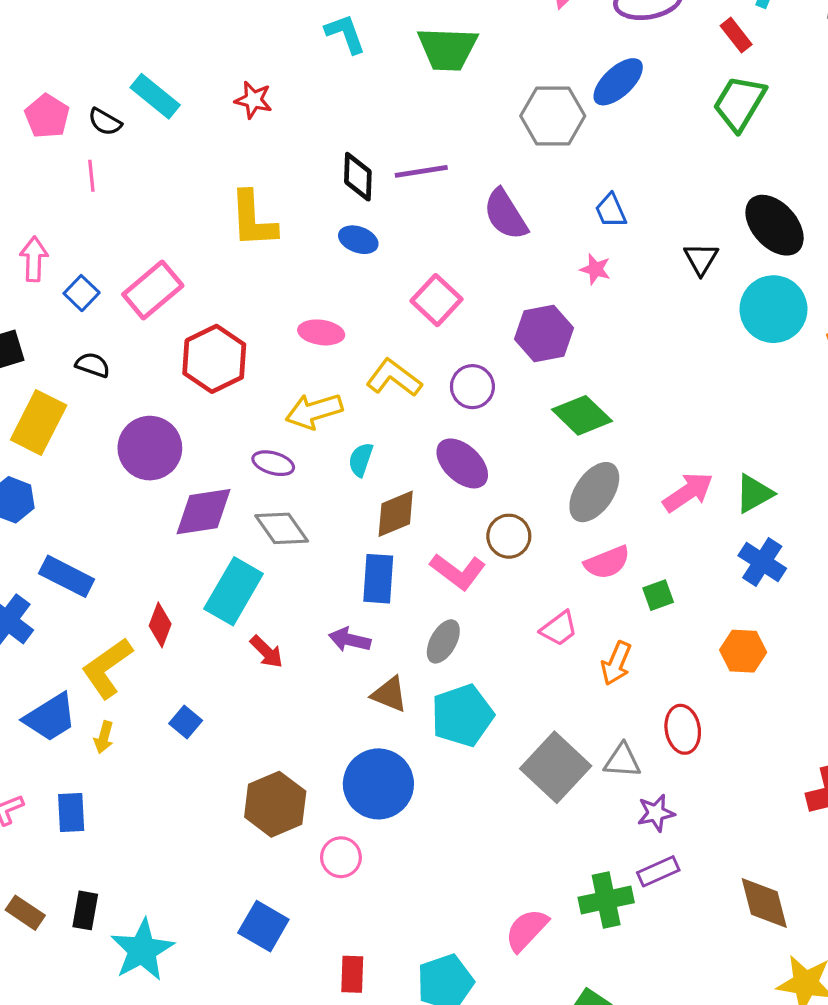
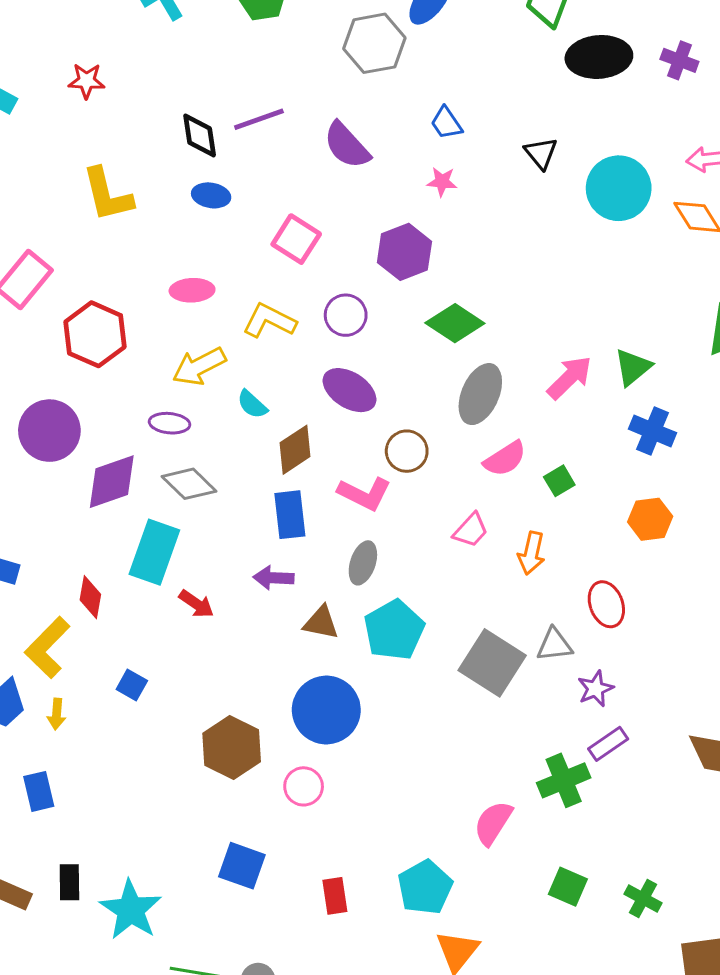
black ellipse: (775, 225) -> (599, 57), moved, turned -42
cyan semicircle: (361, 460) -> (252, 404), turned -56

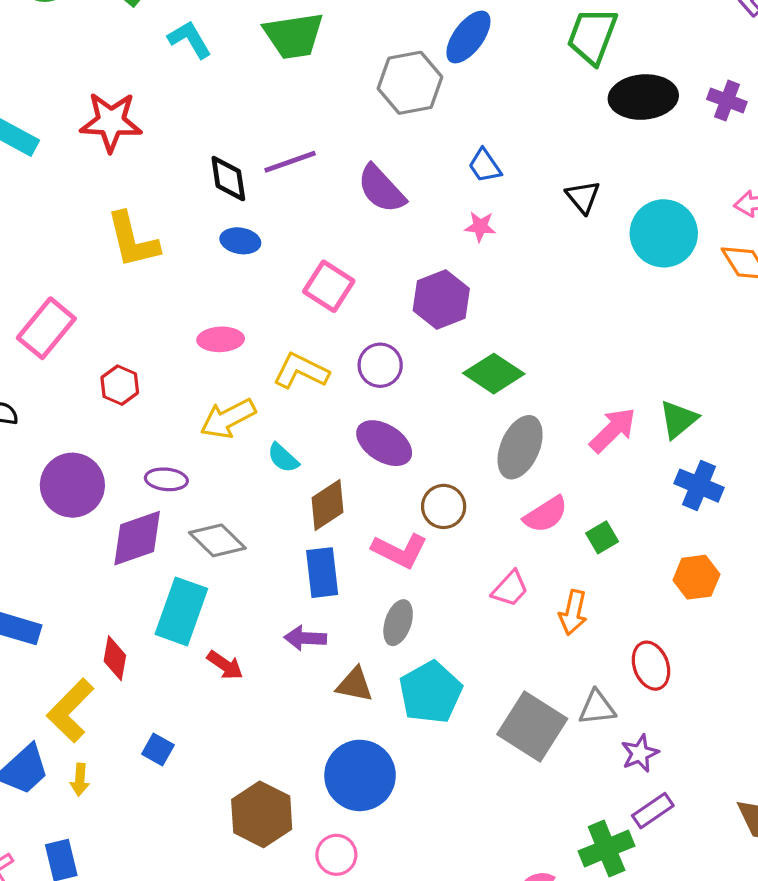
red star: (87, 81) -> (111, 122), size x1.6
red hexagon: (95, 334) -> (120, 385), size x0.6
purple ellipse: (170, 423) -> (166, 479), moved

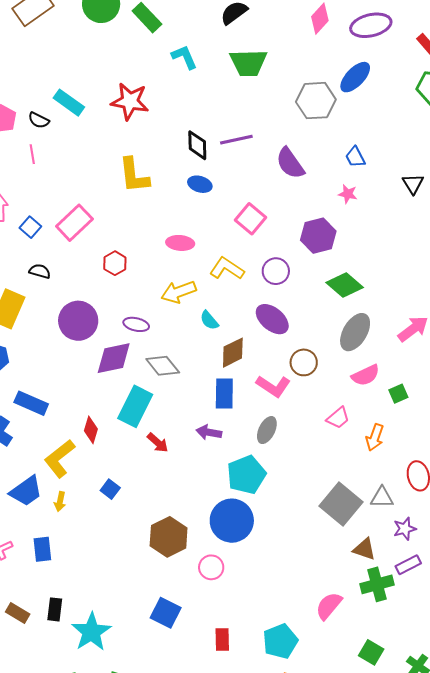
brown triangle: (355, 685) -> (364, 549), moved
cyan pentagon: (430, 692) -> (246, 475), moved

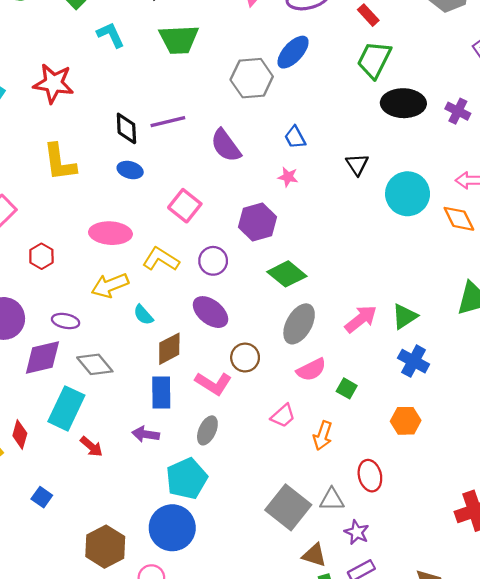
pink ellipse: (180, 243) -> (110, 233), size x1.4
green square: (398, 394) -> (347, 388), turned -36
purple star: (405, 529) -> (357, 532), turned -30

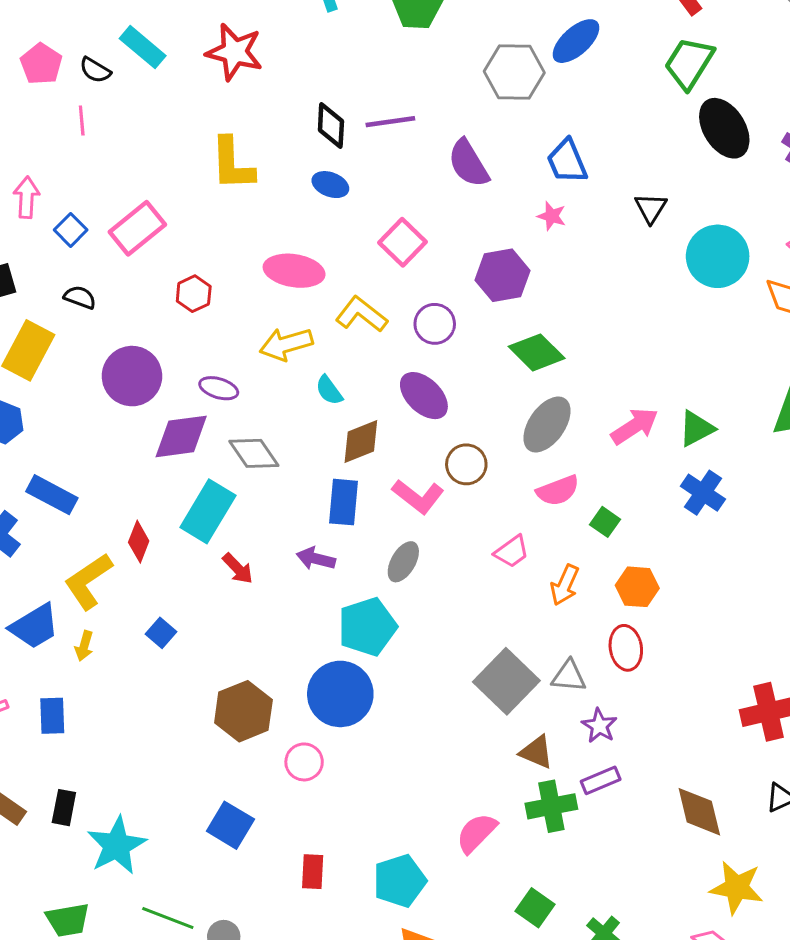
black ellipse: (403, 103) -> (724, 128), turned 51
blue trapezoid: (295, 137) -> (567, 161), size x1.4
orange hexagon: (406, 421) -> (637, 587), moved

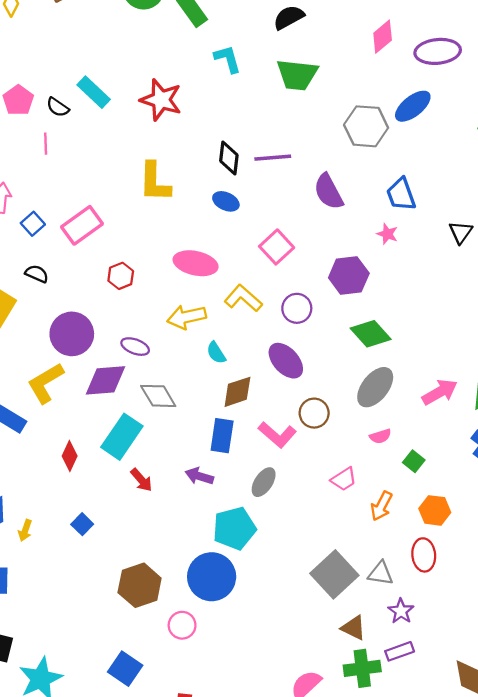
pink semicircle: (558, 491) -> (380, 436), size x0.7
yellow L-shape: (88, 581) -> (46, 383), moved

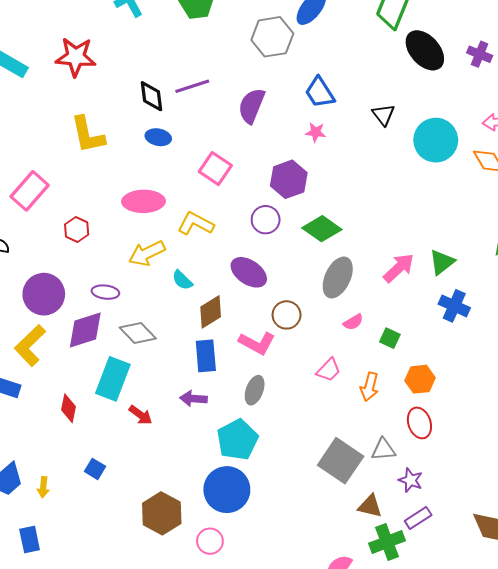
purple semicircle: (328, 192) -> (252, 106), turned 63
purple circle: (297, 308) -> (266, 220), moved

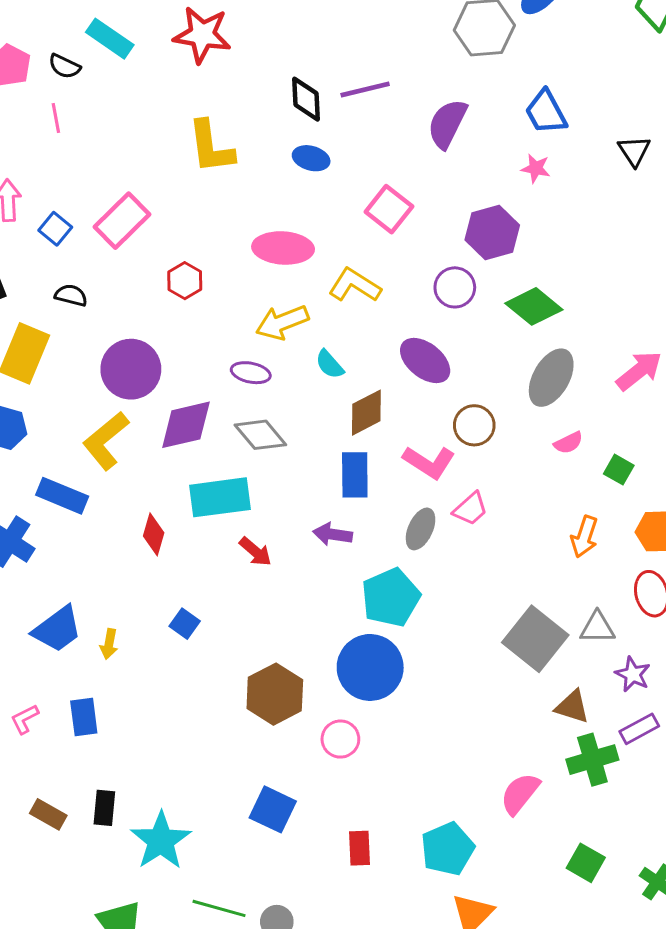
purple ellipse: (105, 292) -> (251, 373), moved
pink trapezoid: (329, 370) -> (470, 509), moved
cyan rectangle: (113, 379) -> (220, 497), turned 57

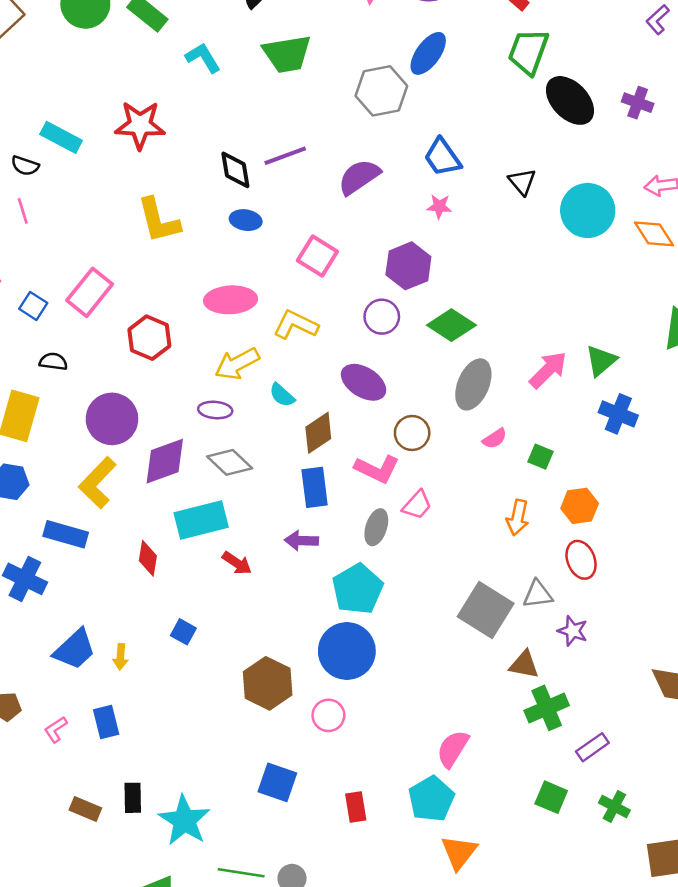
purple semicircle: (447, 124) -> (359, 177), turned 36
red hexagon: (185, 281) -> (149, 338), size x1.4
purple rectangle: (639, 729) -> (592, 747), moved
pink semicircle: (520, 794) -> (453, 749), moved

